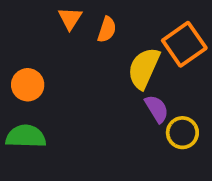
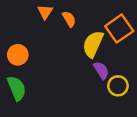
orange semicircle: (107, 29) -> (69, 19), turned -49
green semicircle: (26, 136) -> (17, 88), turned 65

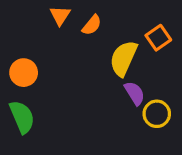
orange semicircle: (69, 19) -> (92, 25), turned 70
orange square: (119, 29) -> (158, 38), size x0.7

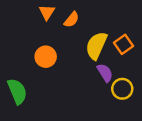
orange square: (158, 38) -> (123, 44), moved
orange circle: (24, 73) -> (46, 57), moved

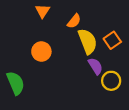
orange semicircle: (72, 20) -> (74, 21), moved
yellow semicircle: (96, 46) -> (88, 41), turned 135

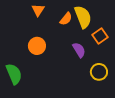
yellow semicircle: (88, 41) -> (83, 17), moved
purple semicircle: (95, 66) -> (79, 50), moved

